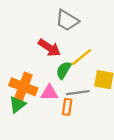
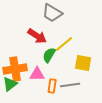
orange cross: (23, 87) -> (15, 69), turned -30
gray line: (78, 93) -> (70, 85), moved

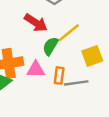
yellow square: (83, 63) -> (92, 56), turned -30
orange rectangle: (52, 86) -> (59, 76), moved

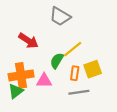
red arrow: (36, 23) -> (28, 41), moved
orange rectangle: (59, 76) -> (75, 73), moved

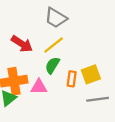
yellow line: (73, 49) -> (54, 45), moved
gray line: (79, 92) -> (98, 99), moved

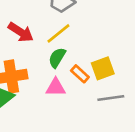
orange rectangle: (72, 79) -> (80, 74), turned -56
pink triangle: (39, 87) -> (56, 87), moved

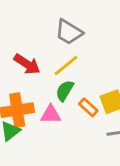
pink triangle: (56, 87) -> (51, 114), moved

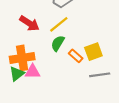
pink triangle: (51, 114) -> (33, 72), moved

